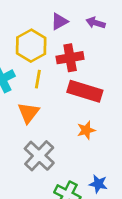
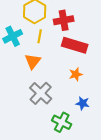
blue star: (98, 184) -> (83, 103), moved

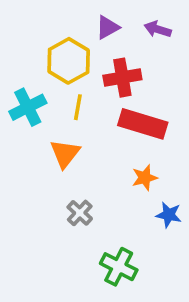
gray cross: (41, 93) -> (80, 213), size x0.6
blue star: (83, 103) -> (169, 215), moved

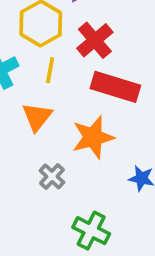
red cross: (122, 78) -> (95, 40), turned -30
orange star: (145, 178) -> (93, 137), moved, size x1.6

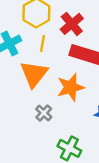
orange triangle: (37, 117) -> (34, 74), size x1.4

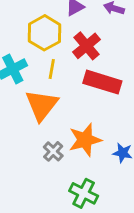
orange star: (71, 87) -> (85, 140), moved

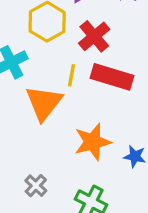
yellow line: (52, 69) -> (72, 75), moved
gray cross: (53, 151) -> (36, 186), moved

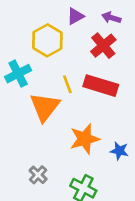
red cross: (94, 36) -> (103, 46), moved
yellow line: (72, 75) -> (67, 84), turned -30

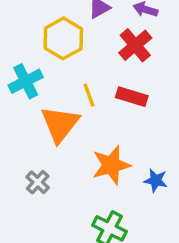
red rectangle: (101, 86) -> (132, 97), size x0.7
gray cross: (38, 175) -> (38, 182), moved

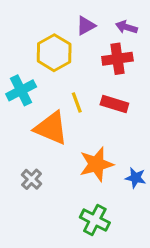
red cross: (135, 45) -> (117, 59), turned 32
orange triangle: (60, 124) -> (51, 128), turned -45

